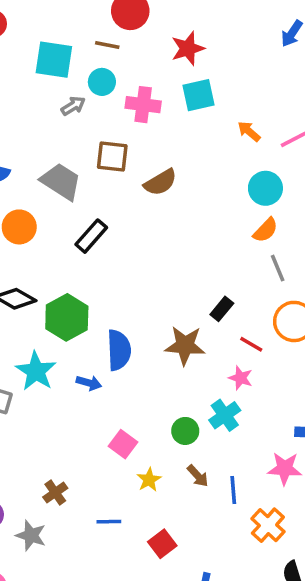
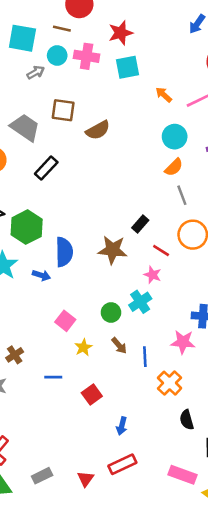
pink cross: (143, 105) -> (87, 56), moved

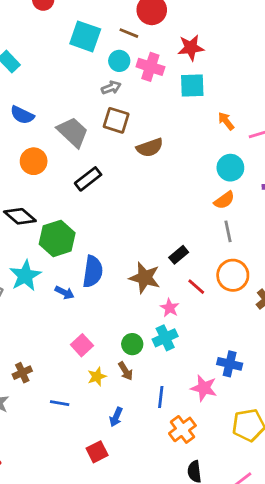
gray arrow: (36, 72) -> (111, 88), moved
pink star: (153, 275) -> (170, 308), moved
brown arrow: (119, 346) -> (126, 371), moved
red square: (92, 394) -> (97, 452), moved
blue arrow: (122, 426) -> (116, 417), moved

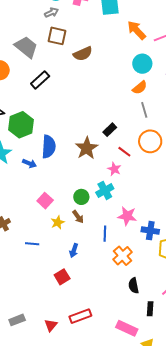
orange arrow: (226, 121) -> (137, 30), size x1.5
brown star: (145, 278) -> (87, 148), turned 30
pink star: (170, 308) -> (114, 169), moved
blue cross: (230, 364) -> (150, 231), moved
pink star: (204, 388) -> (127, 216), moved

